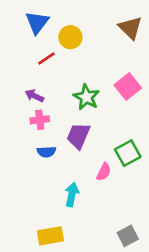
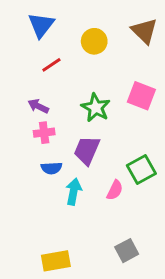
yellow circle: (70, 37) -> (94, 41), moved
pink square: (128, 86) -> (141, 96), turned -30
cyan arrow: (72, 194) -> (74, 192), moved
gray square: (128, 236) -> (127, 251), moved

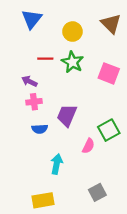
red line: (51, 65) -> (45, 59), moved, turned 35
green star: (96, 108) -> (72, 62), moved
cyan arrow: (74, 192) -> (57, 164), moved

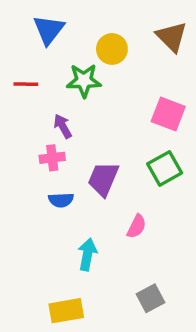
red line: (45, 59) -> (26, 84), moved
green star: (72, 62) -> (84, 81), moved, turned -30
purple arrow: (29, 81) -> (63, 126), moved, turned 35
green square: (109, 130) -> (165, 168), moved

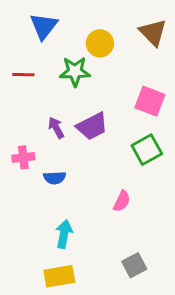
purple arrow: (63, 126) -> (56, 128), moved
pink cross: (52, 158) -> (23, 157), moved
purple trapezoid: (103, 179) -> (92, 126), moved, turned -140
cyan arrow: (87, 254) -> (64, 234), moved

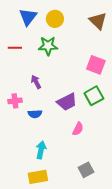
yellow circle: (100, 43) -> (55, 19), moved
purple trapezoid: (92, 126) -> (67, 102), moved

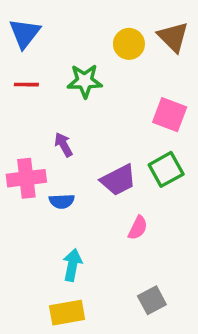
blue triangle: (28, 17) -> (25, 33), moved
yellow circle: (55, 19) -> (129, 44), moved
pink cross: (15, 101) -> (26, 178), size x1.5

